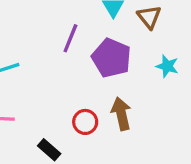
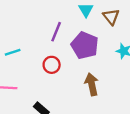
red circle: (85, 122) -> (52, 65), moved

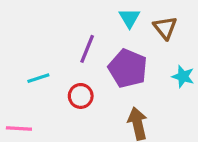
cyan line: (13, 52) -> (38, 78), moved

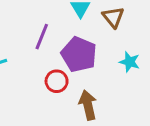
red circle: (81, 96) -> (57, 81), moved

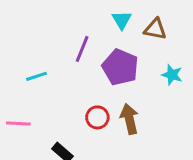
brown triangle: (113, 17) -> (155, 29), turned -40
red circle: (57, 81) -> (97, 117), moved

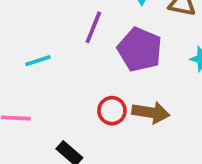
brown arrow: (129, 119) -> (151, 112), turned 112

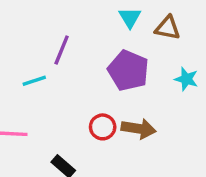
purple line: (93, 27) -> (62, 50), moved

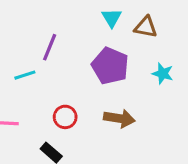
red circle: (103, 127) -> (65, 117), moved

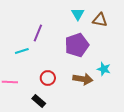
purple pentagon: (110, 66) -> (77, 45), turned 30
cyan star: (163, 74) -> (104, 69), moved

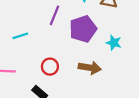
purple line: (38, 33) -> (54, 15), moved
cyan star: (104, 69) -> (114, 43), moved

